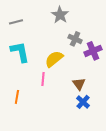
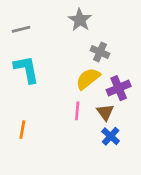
purple cross: (93, 51) -> (119, 88), moved
yellow semicircle: (54, 59) -> (88, 79), moved
pink line: (43, 79) -> (77, 111), moved

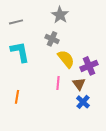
gray cross: (100, 52) -> (52, 39), moved
yellow semicircle: (88, 79) -> (66, 59), turned 90

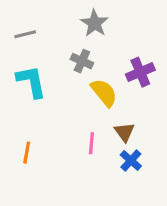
purple cross: (89, 66) -> (140, 72), moved
pink line: (58, 83) -> (91, 143), moved

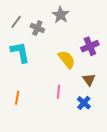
gray line: (25, 34) -> (16, 22), turned -40
gray cross: (82, 61) -> (37, 28), moved
brown triangle: (125, 132) -> (89, 80), moved

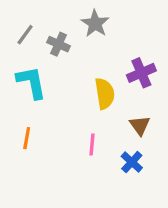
yellow semicircle: (67, 59) -> (105, 94), turned 30
orange line: (17, 98) -> (27, 138), moved

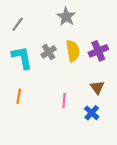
gray cross: (59, 44) -> (49, 52), moved, turned 32
yellow semicircle: (105, 94) -> (73, 51), moved

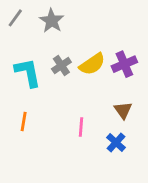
gray star: (66, 17) -> (52, 21), moved
gray line: (18, 24) -> (15, 18), moved
yellow semicircle: (73, 51) -> (92, 64), turned 65

